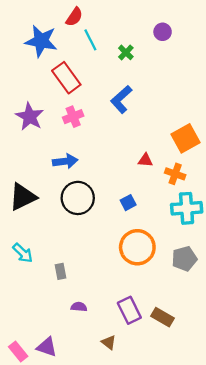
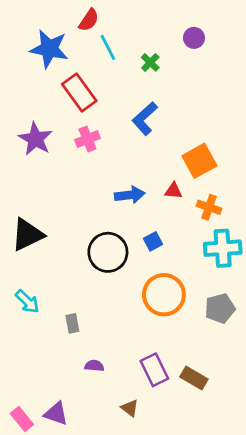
orange square: (185, 138) -> (199, 161), moved
blue arrow: (65, 161) -> (130, 195), moved
black circle: (78, 198) -> (108, 252), moved

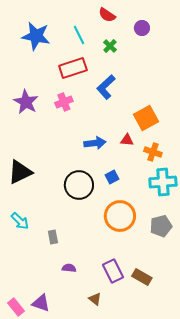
red semicircle: (89, 20) -> (107, 15), moved, turned 90
red rectangle: (79, 93) -> (73, 68), moved, turned -72

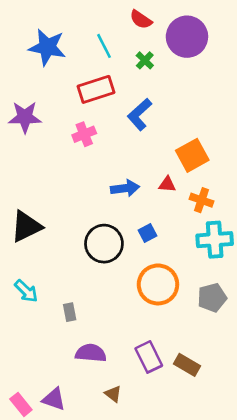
purple circle: (142, 28) -> (187, 37), size x2.0
purple star: (26, 102) -> (25, 117), moved, turned -30
purple semicircle: (69, 268) -> (91, 353), size x1.6
brown triangle: (95, 299) -> (113, 394), moved

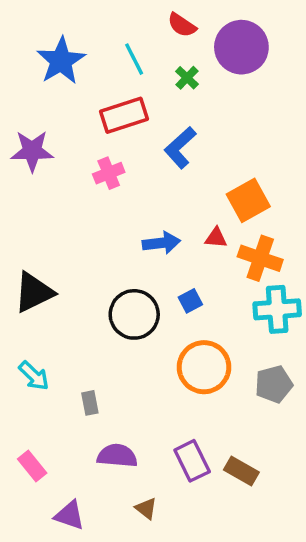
blue star: (47, 47) -> (61, 61), turned 30
orange cross: (201, 200) -> (260, 258), size x1.4
pink rectangle: (21, 404) -> (32, 466), moved

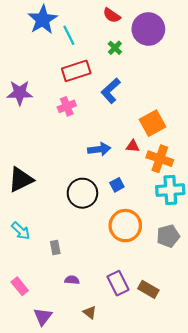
cyan line: (134, 59) -> (69, 35), moved
blue star: (61, 61) -> (43, 20), moved
purple semicircle: (117, 456) -> (72, 280), size x0.6
purple triangle: (70, 515) -> (43, 317), turned 48

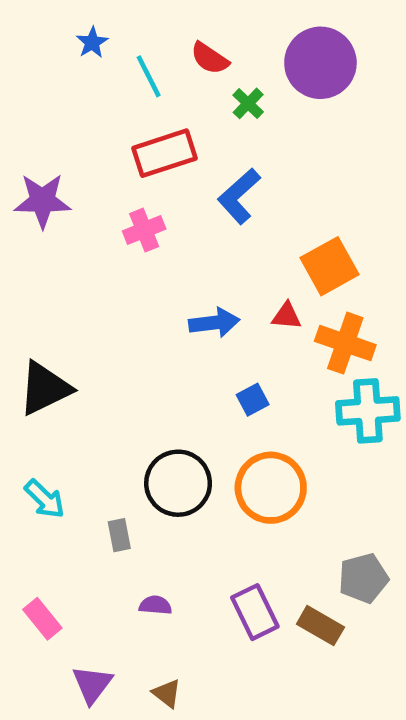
red semicircle: (112, 15) -> (210, 58), moved
blue star: (43, 20) -> (92, 42), size x0.5
black circle: (82, 193) -> (178, 483), moved
gray pentagon: (168, 236) -> (363, 578), moved
brown triangle: (90, 312) -> (167, 693), moved

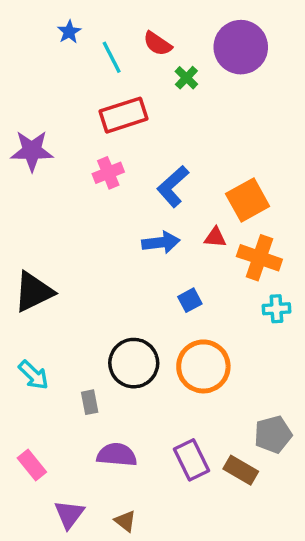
blue L-shape: (239, 196) -> (173, 186), moved
cyan cross: (368, 411) -> (276, 309), size x0.6
purple semicircle: (155, 605) -> (117, 455), size x1.6

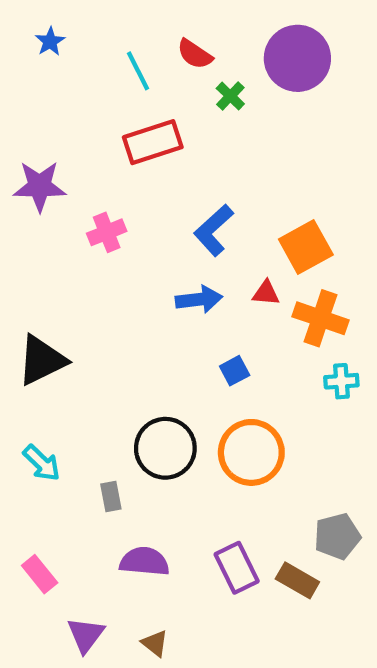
blue star: (69, 32) -> (50, 42), moved
pink cross: (108, 173) -> (107, 232), moved

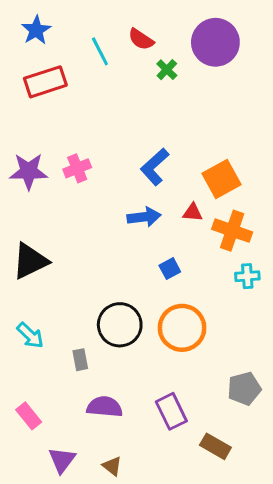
blue star: (50, 42) -> (36, 30), size x1.4
red rectangle: (153, 142) -> (45, 82), moved
purple star: (40, 186) -> (29, 171), moved
brown rectangle: (297, 580) -> (215, 446), moved

